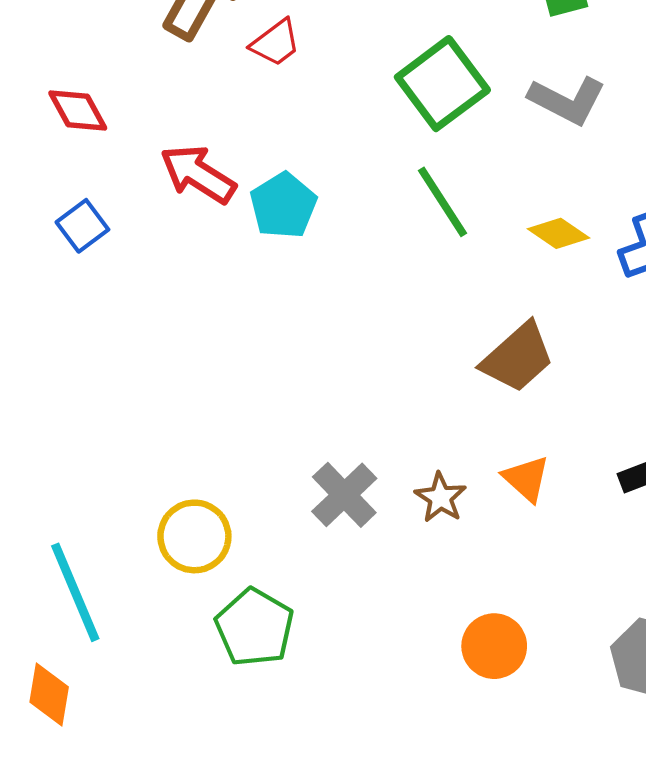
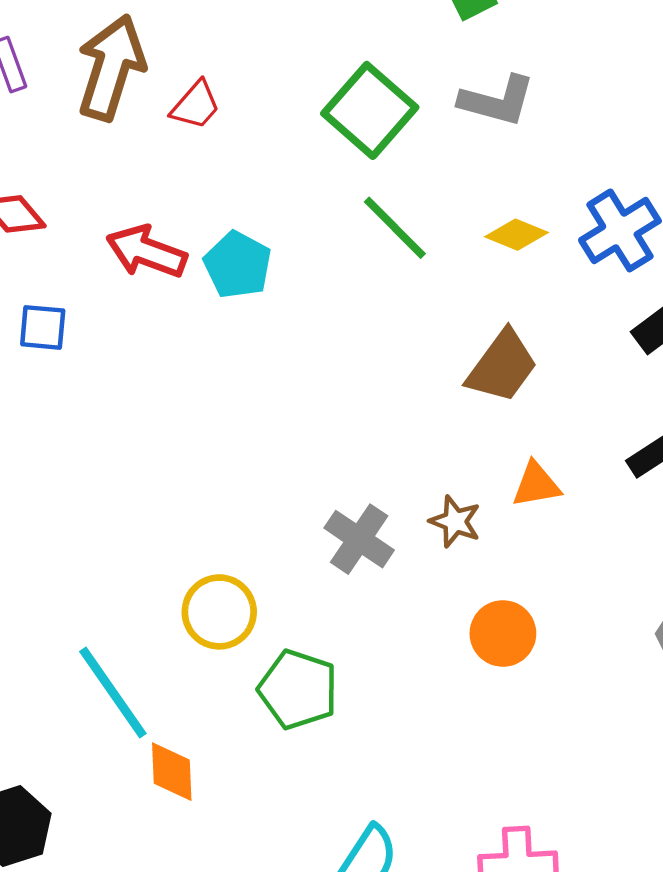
blue square: (82, 226) -> (43, 327), turned -36
orange triangle: (526, 479) -> (536, 485), turned -40
orange circle: (494, 646) -> (503, 633), moved
orange diamond: (49, 695) -> (172, 772), moved

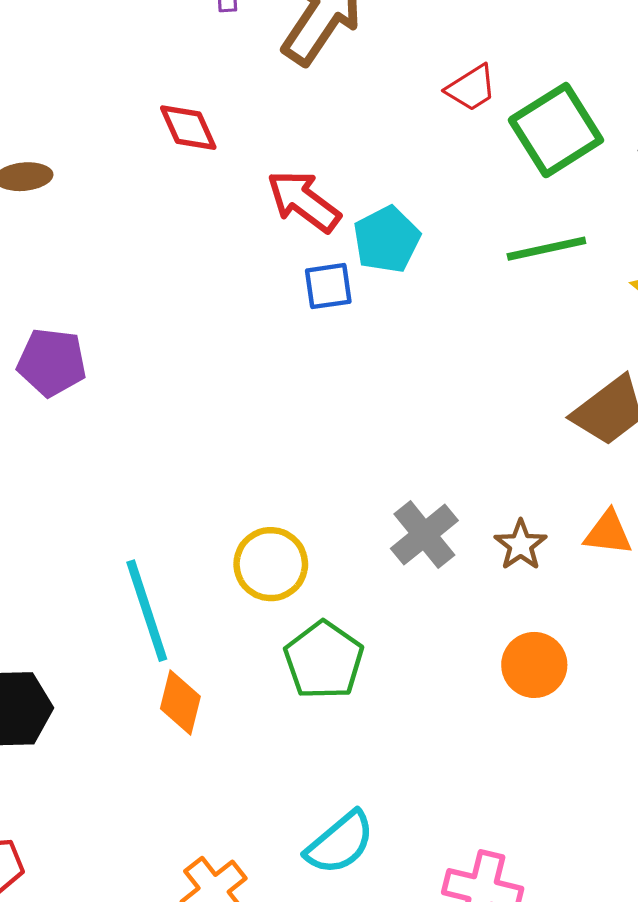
red trapezoid: (196, 105) -> (471, 88), moved
green line: (395, 228) -> (546, 249), turned -74
blue square: (43, 327) -> (328, 286), moved, turned -30

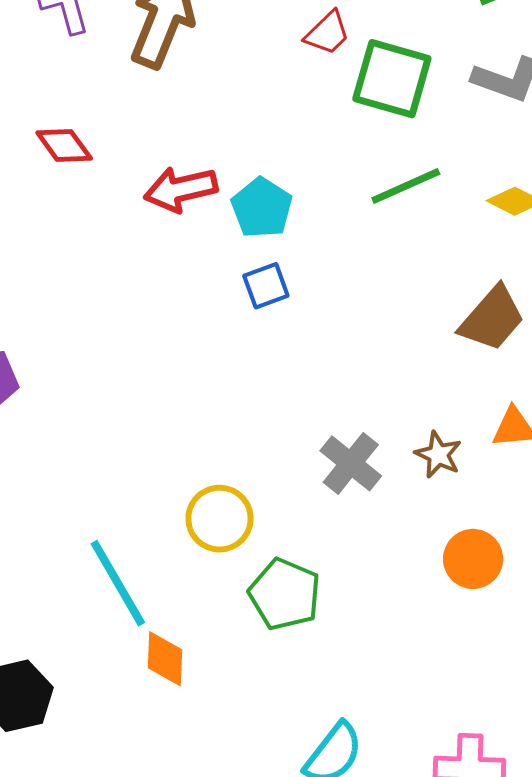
red trapezoid: (471, 88) -> (327, 33), moved
green square: (556, 130) -> (392, 79), turned -30
red arrow: (304, 201) -> (181, 189), turned -38
blue square: (328, 286) -> (266, 286), moved

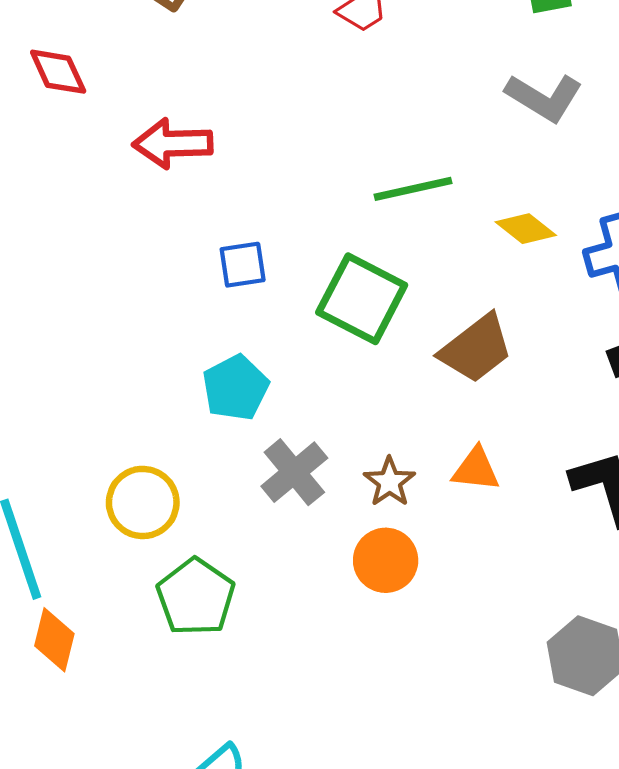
green square: (392, 79) -> (362, 299), moved
cyan pentagon: (262, 208) -> (235, 388), moved
orange circle: (473, 559) -> (386, 560), moved

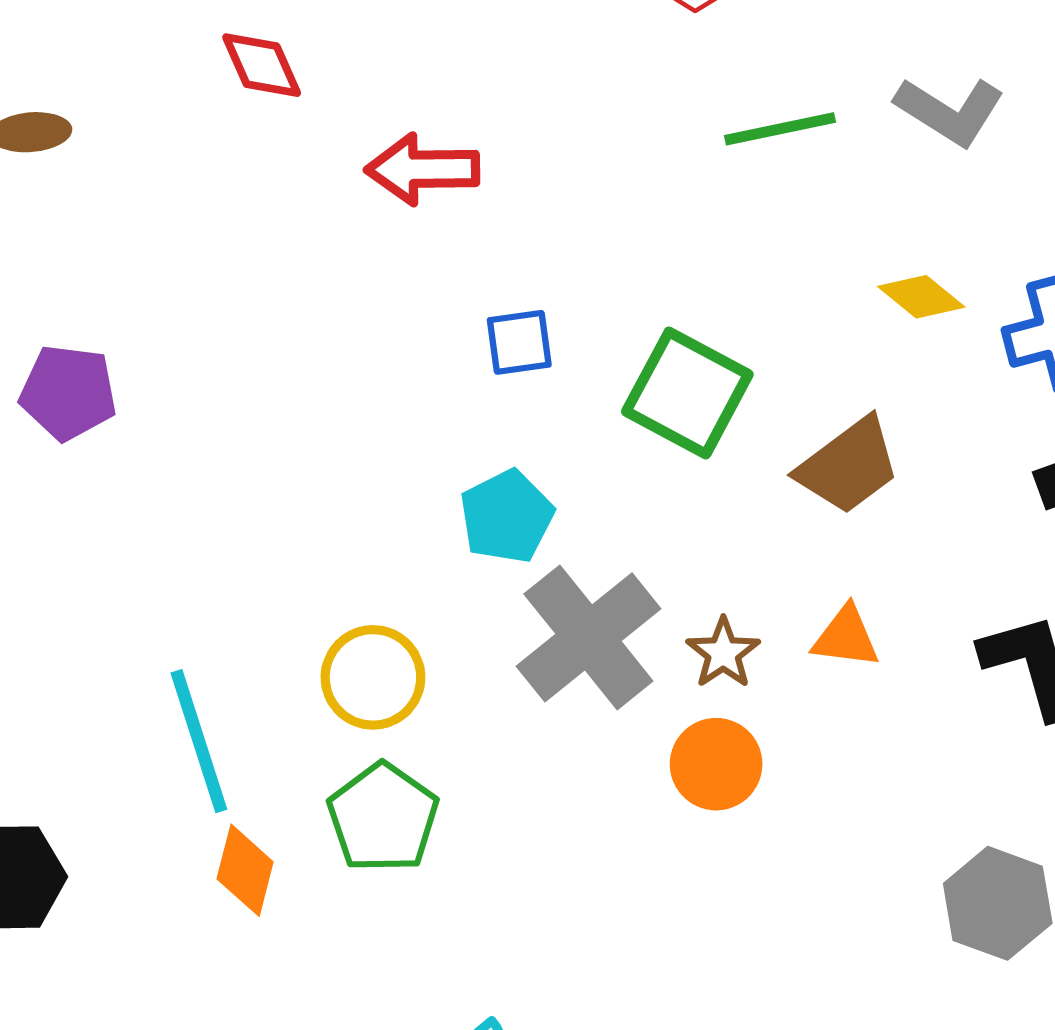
green line: (413, 189) -> (780, 129), moved
gray cross: (294, 472) -> (588, 637), size x1.5
green pentagon: (196, 597) -> (383, 818), moved

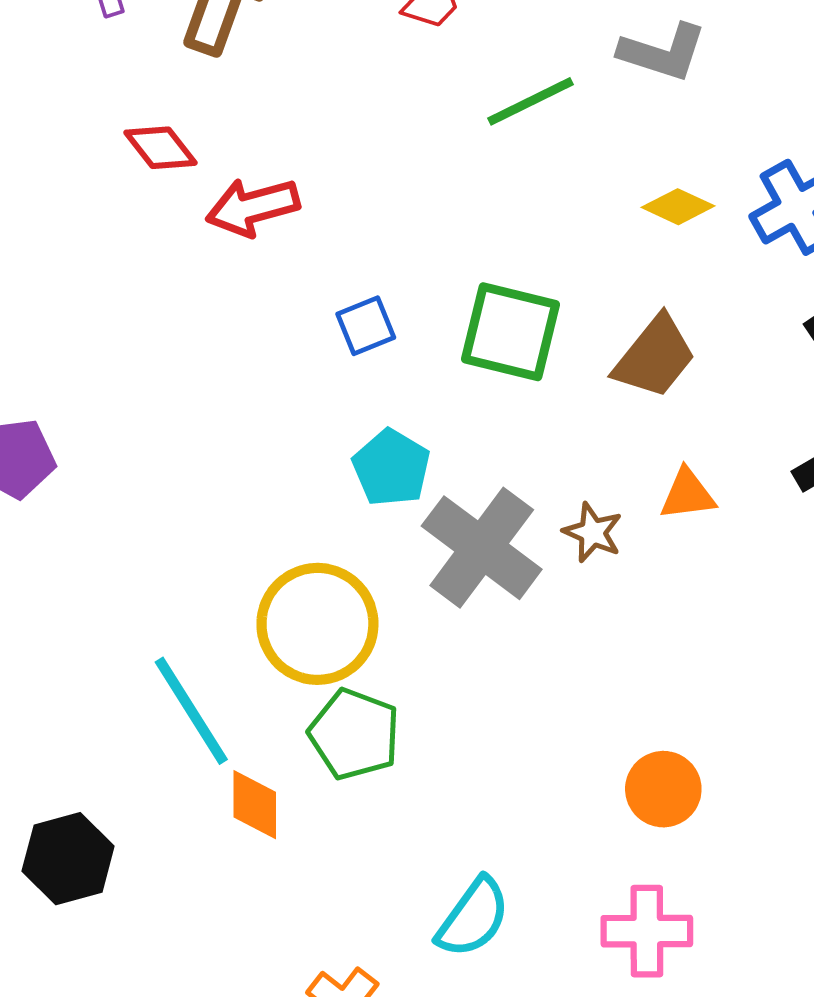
red diamond: (262, 65) -> (160, 148), moved
yellow circle: (373, 677) -> (317, 624), size x1.4
orange circle: (716, 764) -> (663, 789), moved

